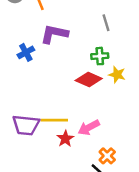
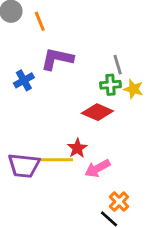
gray line: (106, 23) -> (118, 65), moved
yellow star: (117, 75) -> (134, 89), moved
red star: (65, 139) -> (77, 148), moved

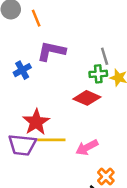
red star: (77, 148) -> (36, 122), moved, size x1.5

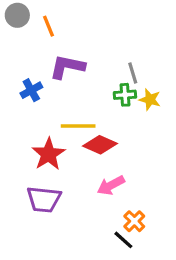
red diamond: (87, 98) -> (100, 145), moved
yellow line: (51, 140) -> (78, 126), moved
purple trapezoid: (22, 145) -> (44, 199), moved

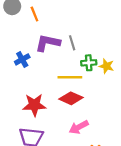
gray line: (133, 73) -> (72, 43), moved
yellow line: (78, 126) -> (70, 77), moved
red star: (48, 154) -> (34, 105), turned 30

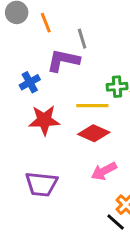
gray line: (72, 43) -> (82, 39), moved
red star: (34, 105) -> (44, 120), moved

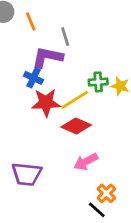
blue cross: (30, 82) -> (34, 78), moved, turned -36
yellow line: (92, 106) -> (75, 100), turned -32
red star: (44, 120) -> (46, 103), moved

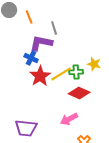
green cross: (98, 82) -> (76, 72), moved
red star: (46, 103) -> (40, 76), turned -30
red diamond: (76, 126) -> (79, 93), moved

